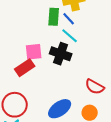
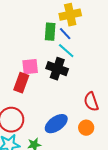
red rectangle: (25, 68) -> (21, 83), turned -36
red semicircle: (95, 87) -> (91, 102), turned 42

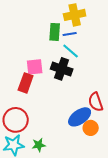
blue line: (65, 34) -> (70, 34), turned -56
blue ellipse: (56, 124) -> (80, 117), moved

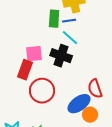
red circle: (16, 120) -> (42, 91), moved

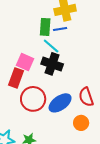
cyan line: (70, 38) -> (51, 46), moved
pink square: (34, 54) -> (25, 62), turned 30
blue ellipse: (79, 104) -> (60, 103), moved

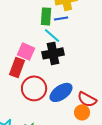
black cross: (52, 64) -> (53, 53), turned -30
red semicircle: (86, 97) -> (87, 99), moved, turned -42

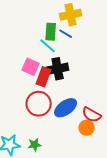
blue line: (61, 18) -> (66, 34), turned 40
cyan line: (52, 35) -> (48, 46), moved
red rectangle: (17, 67) -> (44, 77), moved

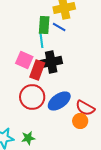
cyan line: (48, 46) -> (41, 39), turned 42

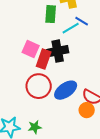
blue line: (59, 27) -> (82, 21), moved
cyan line: (41, 39) -> (71, 28), moved, turned 66

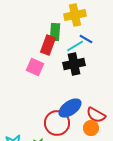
black cross: (58, 51) -> (74, 64), moved
red rectangle: (44, 59) -> (48, 45), moved
red circle: (39, 86) -> (57, 123), moved

